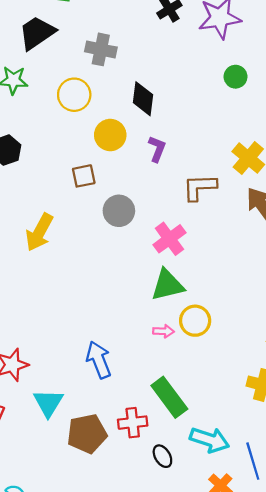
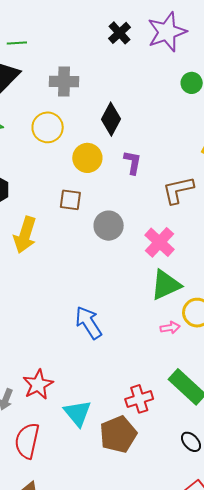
black diamond: (143, 99) -> (111, 119), turned 32
brown square: (84, 176) -> (70, 200), turned 30
yellow arrow: (39, 232) -> (25, 235), moved
blue arrow: (99, 360) -> (88, 323), moved
red cross: (133, 423) -> (139, 399), moved

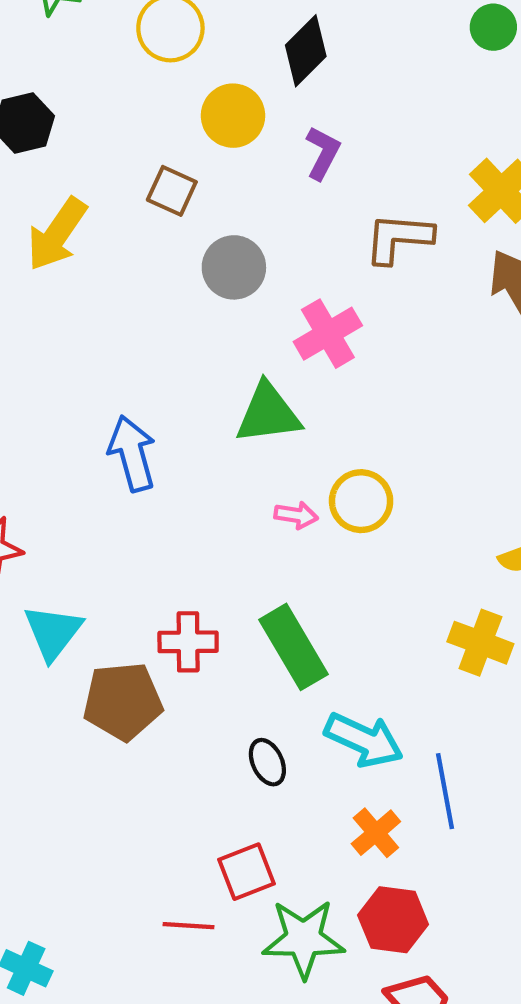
green triangle: (166, 285) -> (268, 413), moved

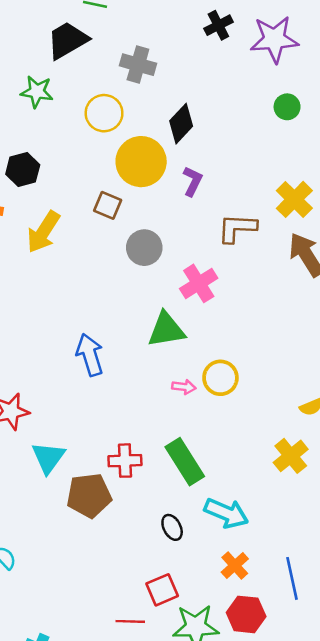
yellow circle: (233, 116) -> (141, 162), size x1.4
yellow cross: (480, 643) -> (291, 456), turned 32
blue line: (445, 791) -> (292, 578), moved

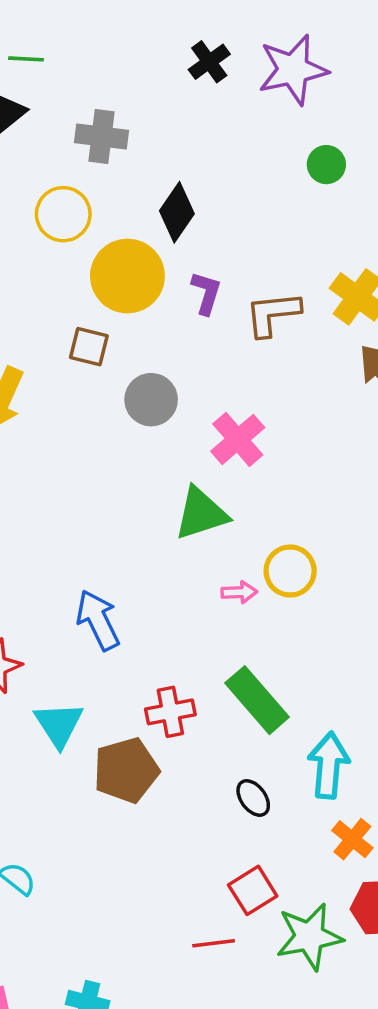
brown L-shape: (237, 228) -> (273, 314), moved
blue arrow: (90, 355) -> (98, 620), moved
cyan arrow: (226, 513) -> (329, 765), turned -99

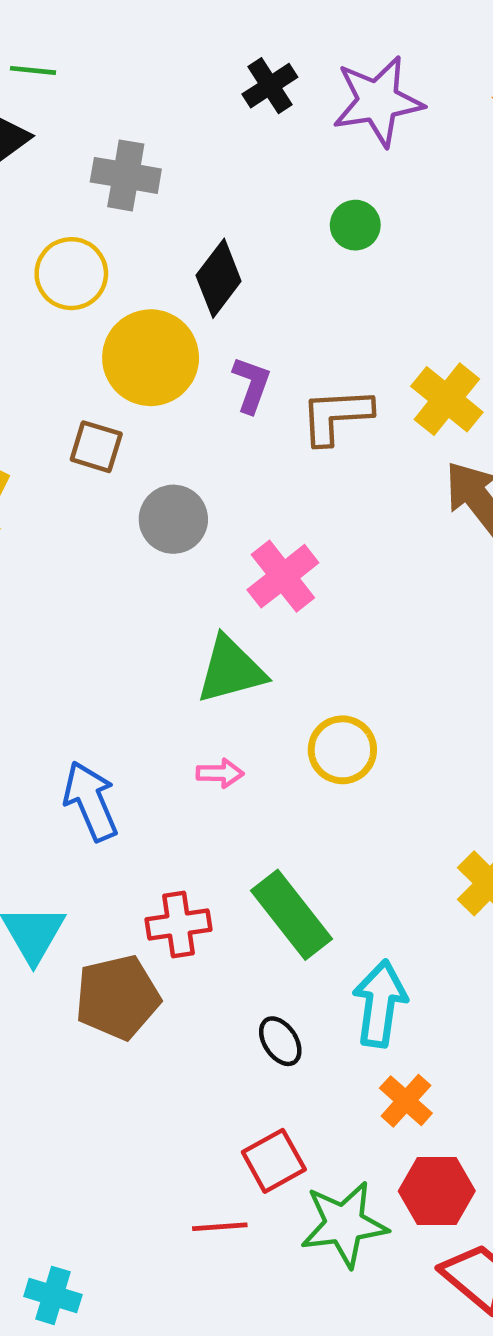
green circle: (326, 165) -> (355, 225), moved
pink arrow: (239, 592) -> (220, 773), moved

